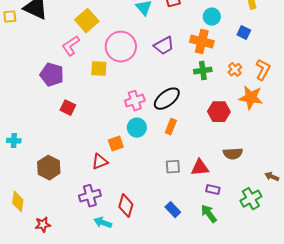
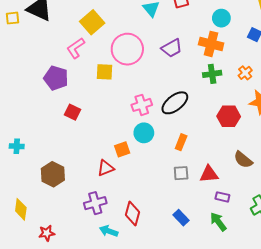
orange rectangle: (171, 127) -> (181, 142), moved
brown semicircle: (233, 154) -> (243, 160), turned 42

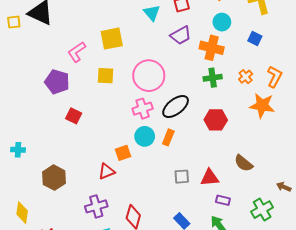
yellow square: (92, 22) -> (112, 39), moved, turned 30
purple trapezoid: (172, 48) -> (181, 35), moved
pink circle: (127, 49) -> (149, 76), moved
red hexagon: (229, 116) -> (216, 120), moved
orange rectangle: (181, 142) -> (168, 137), moved

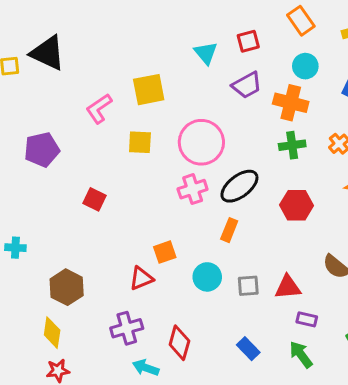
purple pentagon: (57, 82) -> (42, 150), moved, turned -30
cyan circle: (145, 136) -> (207, 277), moved
yellow diamond: (22, 213) -> (52, 333), moved

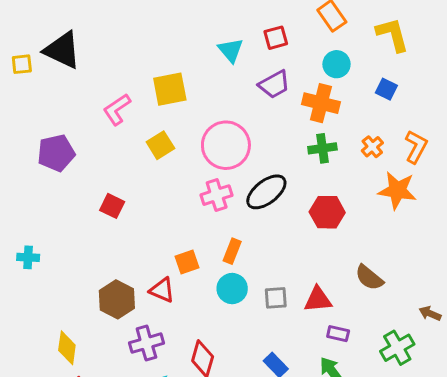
yellow square: (140, 142) -> (160, 145), turned -35
orange rectangle: (229, 230) -> (232, 251), moved
red triangle: (141, 278) -> (162, 290), turned 45
brown hexagon: (67, 287) -> (117, 299), moved

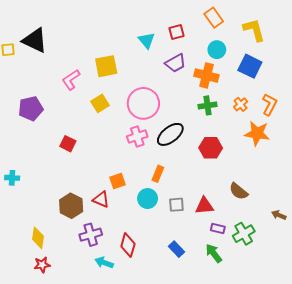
blue square: (386, 89) -> (250, 66), size x1.6
orange rectangle: (232, 251) -> (158, 174), moved
green cross: (397, 348) -> (244, 234), moved

